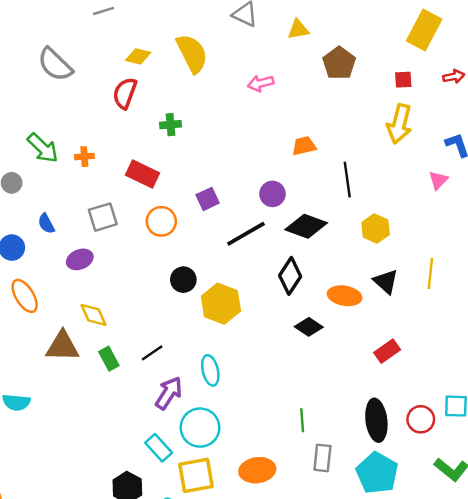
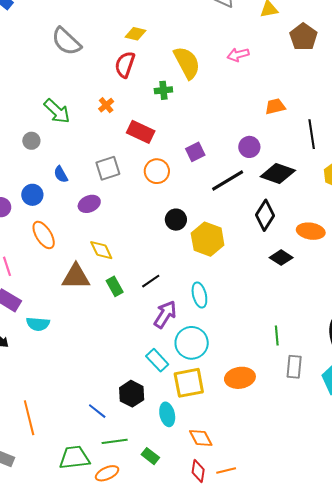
yellow semicircle: (192, 53) -> (187, 63), moved
orange cross: (84, 157) -> (106, 105), moved, turned -35

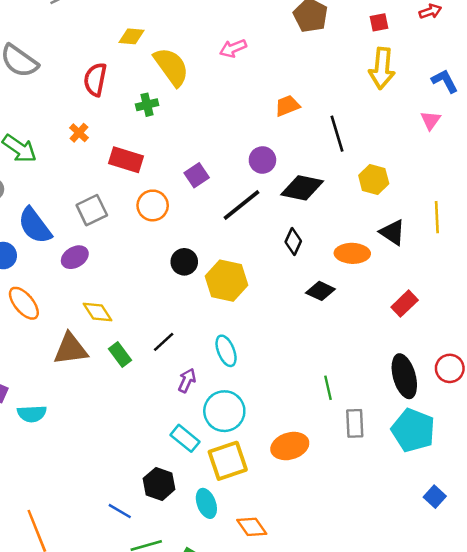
yellow diamond: (135, 34) -> (131, 36), moved
blue semicircle: (61, 174) -> (35, 226), size x1.8
black diamond: (265, 215) -> (293, 242), size x0.7
purple arrow: (165, 314) -> (187, 380), size x0.7

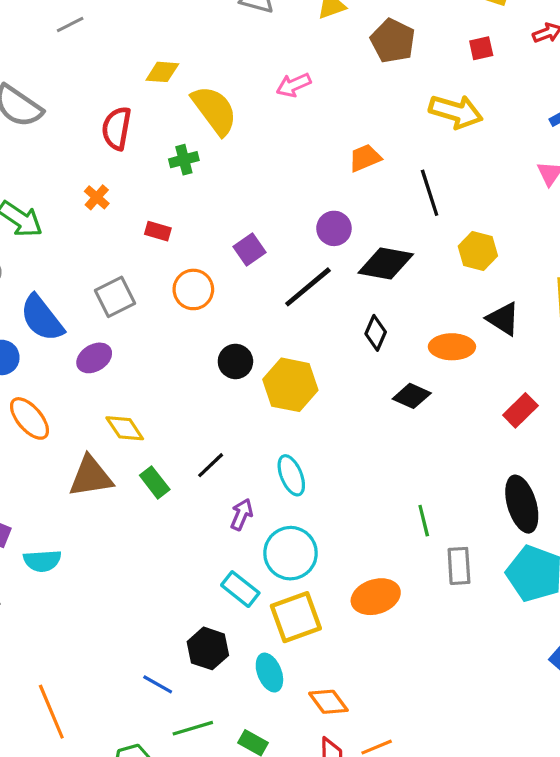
yellow arrow: (382, 68) -> (456, 112), moved, turned -78
red rectangle: (126, 160) -> (158, 231), size x0.6

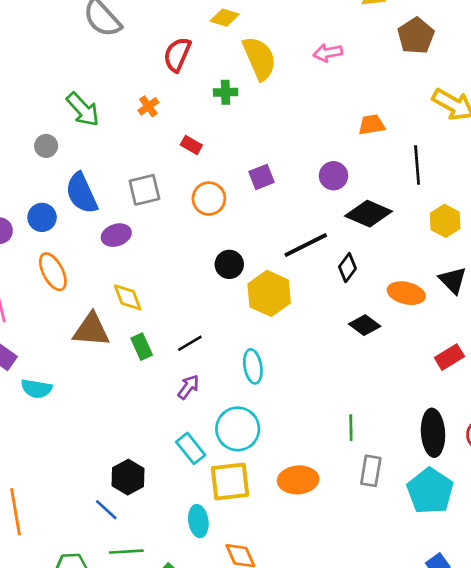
black line: (308, 287) -> (306, 245), moved
purple arrow: (242, 514) -> (188, 387), moved
black hexagon: (208, 648) -> (128, 477), moved

